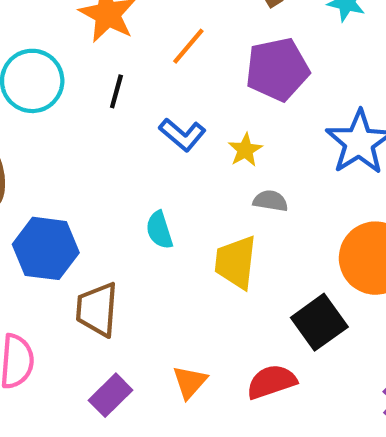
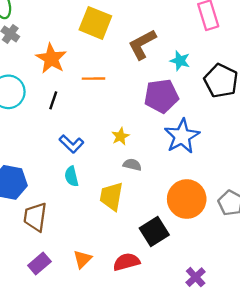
orange line: (188, 46) -> (93, 79), turned 45
purple pentagon: (277, 69) -> (161, 96), moved
blue L-shape: (182, 135) -> (71, 144), moved

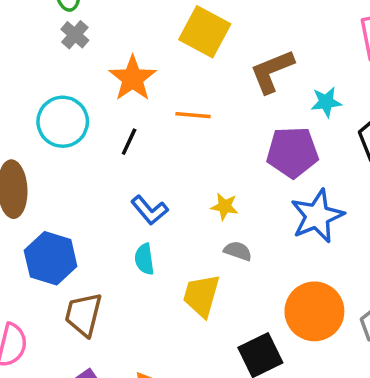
cyan star: (180, 61) -> (326, 102), turned -30
yellow star: (120, 136) -> (225, 207), turned 30

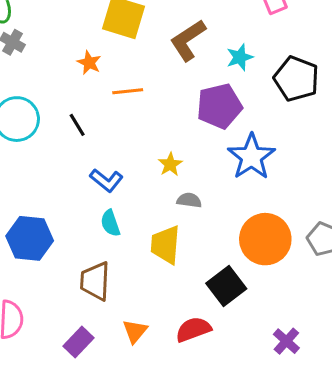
orange star: (133, 78) -> (89, 63), moved, size x0.6
black line: (129, 142) -> (77, 125), turned -45
yellow star: (225, 207) -> (170, 164), turned -30
brown trapezoid: (83, 314) -> (95, 281), moved

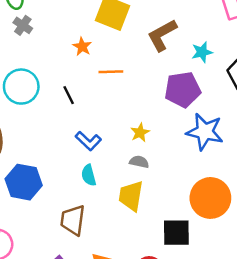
blue star: (251, 157) -> (205, 132), turned -30
gray semicircle: (189, 200) -> (139, 162), moved
black square: (226, 286) -> (176, 233), turned 32

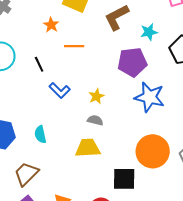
blue L-shape: (88, 141) -> (60, 90), moved
cyan semicircle: (89, 175) -> (40, 134), moved
yellow trapezoid: (131, 196) -> (88, 148), turned 76
brown trapezoid: (73, 220) -> (26, 174), moved, turned 36

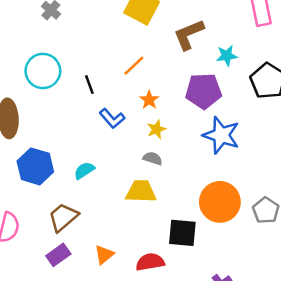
orange star: (51, 25) -> (149, 100), moved
orange line: (74, 46) -> (134, 66), turned -48
cyan semicircle: (40, 134) -> (84, 170), turned 66

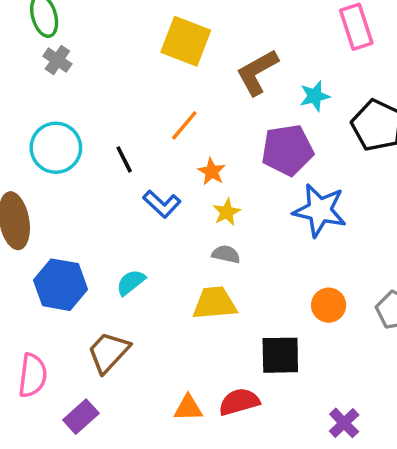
orange circle: (220, 202) -> (329, 305), size x0.6
purple rectangle: (58, 255) -> (81, 417), moved
orange triangle: (104, 255) -> (188, 408), moved, turned 45

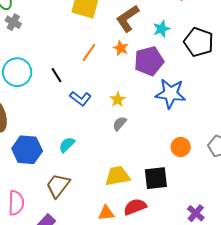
orange star: (212, 172) -> (121, 48), moved
gray semicircle: (226, 254) -> (120, 124), turned -56
yellow trapezoid: (215, 303) -> (118, 176), moved

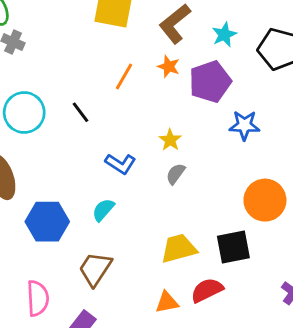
blue star: (170, 94) -> (244, 125), size x0.7
blue L-shape: (80, 98) -> (120, 164), moved
orange circle: (181, 147) -> (265, 200), size x1.5

